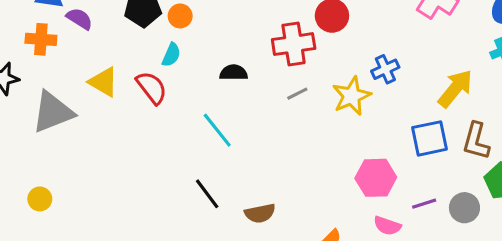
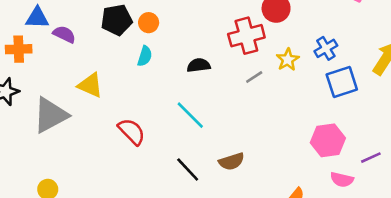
orange cross: (41, 39) -> (19, 49), moved
red semicircle: (152, 88) -> (132, 132), moved
yellow star: (352, 96) -> (288, 60), moved, size x0.7
blue square: (430, 138) -> (342, 82), moved
brown semicircle: (260, 213) -> (232, 161), moved

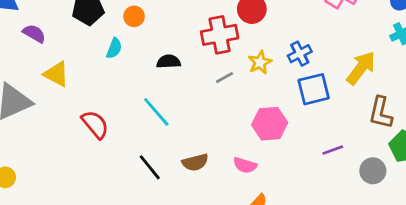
orange circle: (149, 23) -> (134, 16), moved
purple semicircle: (64, 34) -> (34, 34), moved
pink hexagon: (328, 140) -> (270, 124), moved
purple line: (371, 158) -> (333, 150), moved
pink semicircle: (342, 180) -> (245, 165), moved

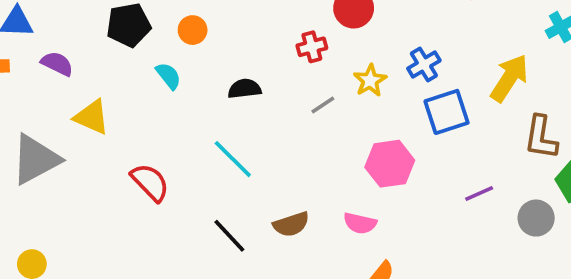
red cross: (220, 35) -> (312, 47), size x0.6
cyan semicircle: (114, 48) -> (168, 76), turned -55

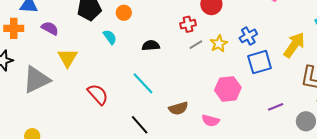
gray line: (323, 105) -> (196, 45), moved
yellow triangle: (92, 117) -> (68, 58), turned 35
brown semicircle: (291, 224) -> (178, 108), moved

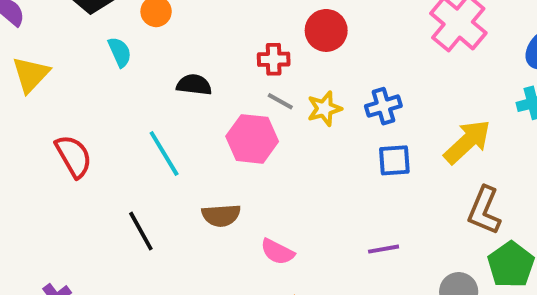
gray line: (196, 45) -> (280, 101), turned 48
blue square: (260, 62) -> (394, 160), size x0.7
pink hexagon: (228, 89) -> (252, 139), moved
purple line: (276, 107) -> (384, 249), moved

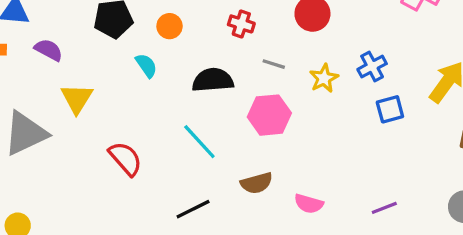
red cross: (274, 59) -> (241, 24), moved, turned 30
black semicircle: (194, 85) -> (213, 80), size x1.4
gray line: (280, 101) -> (274, 64), moved
black line: (141, 231) -> (193, 209), turned -76
purple line: (384, 249) -> (384, 208), moved

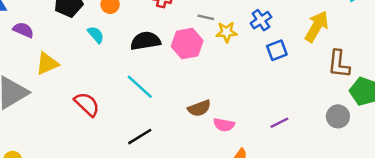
gray line: (274, 64) -> (206, 17), moved
yellow star: (324, 78) -> (226, 32), turned 30
yellow triangle: (77, 98) -> (47, 64), turned 40
pink hexagon: (269, 115) -> (187, 44), moved
brown semicircle: (257, 183) -> (199, 108), moved

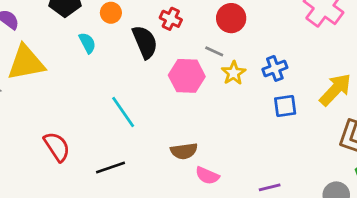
yellow star: (226, 32) -> (234, 73), turned 30
black semicircle: (145, 41) -> (145, 42), moved, turned 64
yellow triangle: (47, 64) -> (26, 63), size x1.4
red semicircle: (87, 104) -> (57, 147), moved

